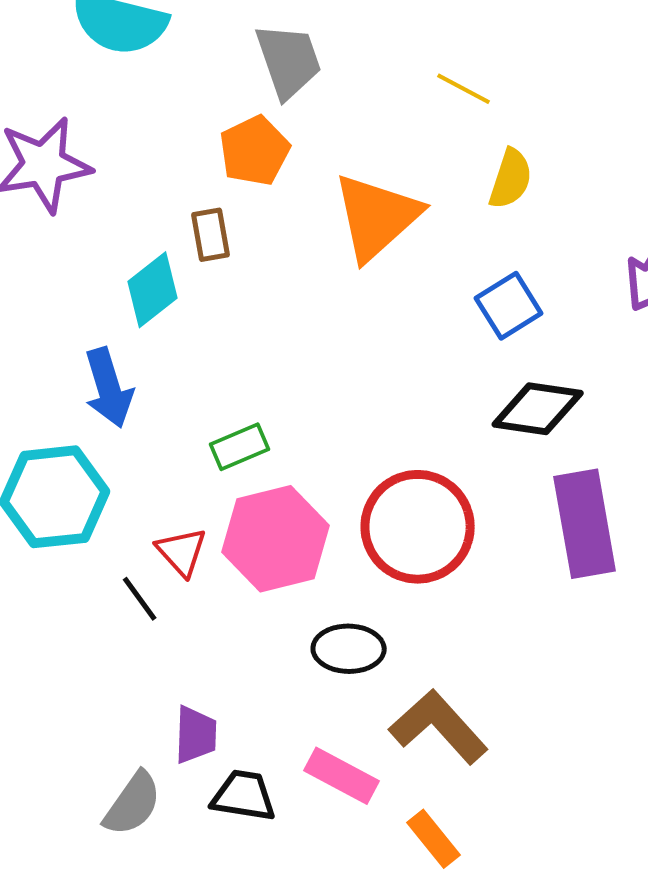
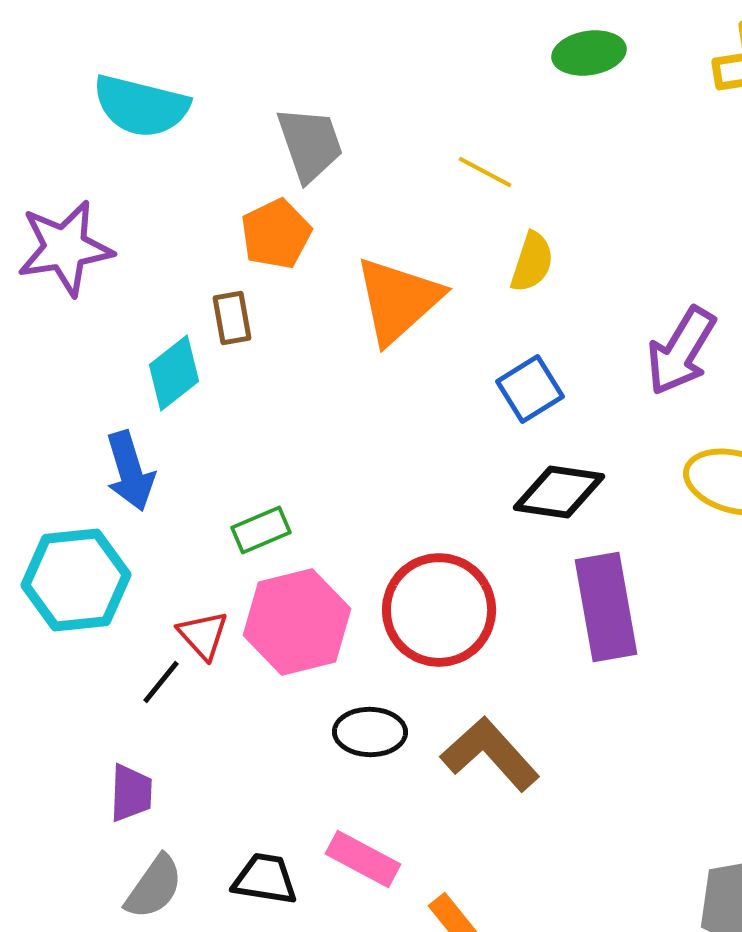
black line: (140, 599) -> (161, 682), turned 75
brown L-shape: (439, 727) -> (490, 754), moved
purple trapezoid: (196, 735) -> (131, 793), moved

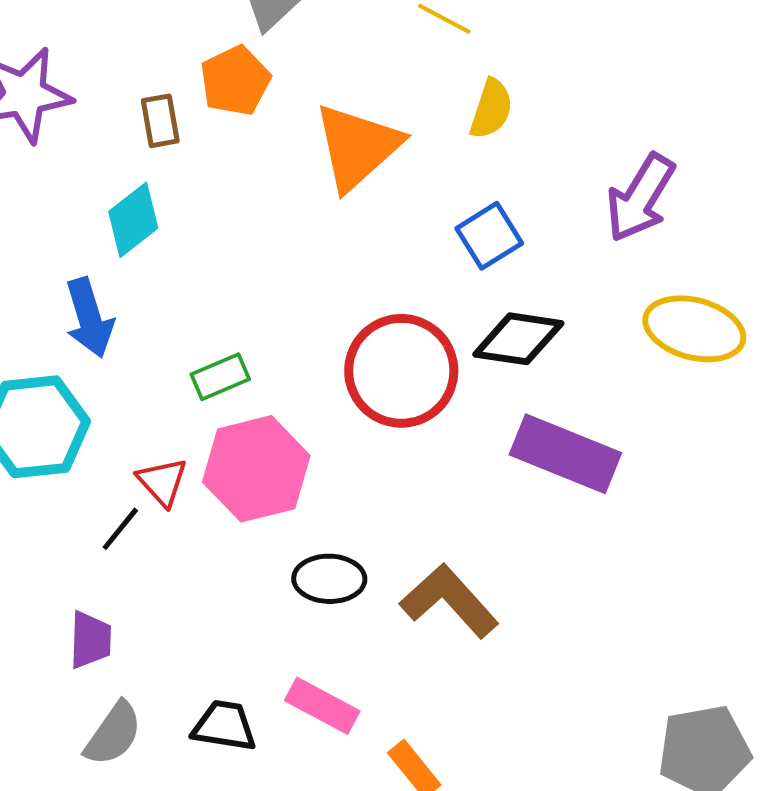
brown rectangle: (232, 318) -> (160, 121), moved
purple rectangle: (606, 607) -> (565, 454), turned -58
red circle: (439, 610) -> (401, 371), moved

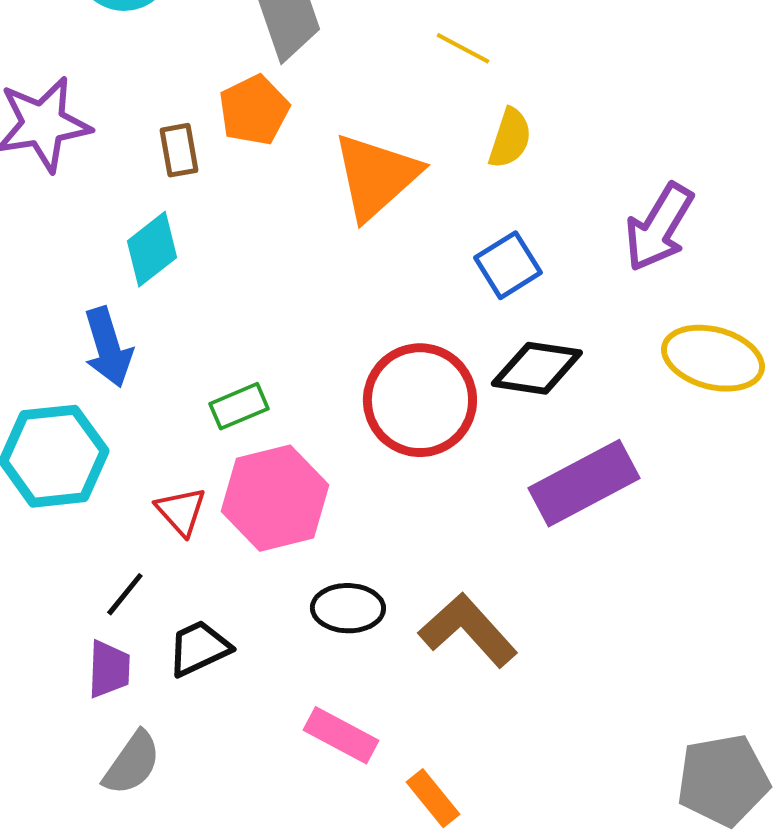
purple rectangle: (565, 454) -> (584, 483), turned -50
black line: (120, 529) -> (125, 594), moved
black trapezoid: (224, 726) -> (199, 648), moved, turned -34

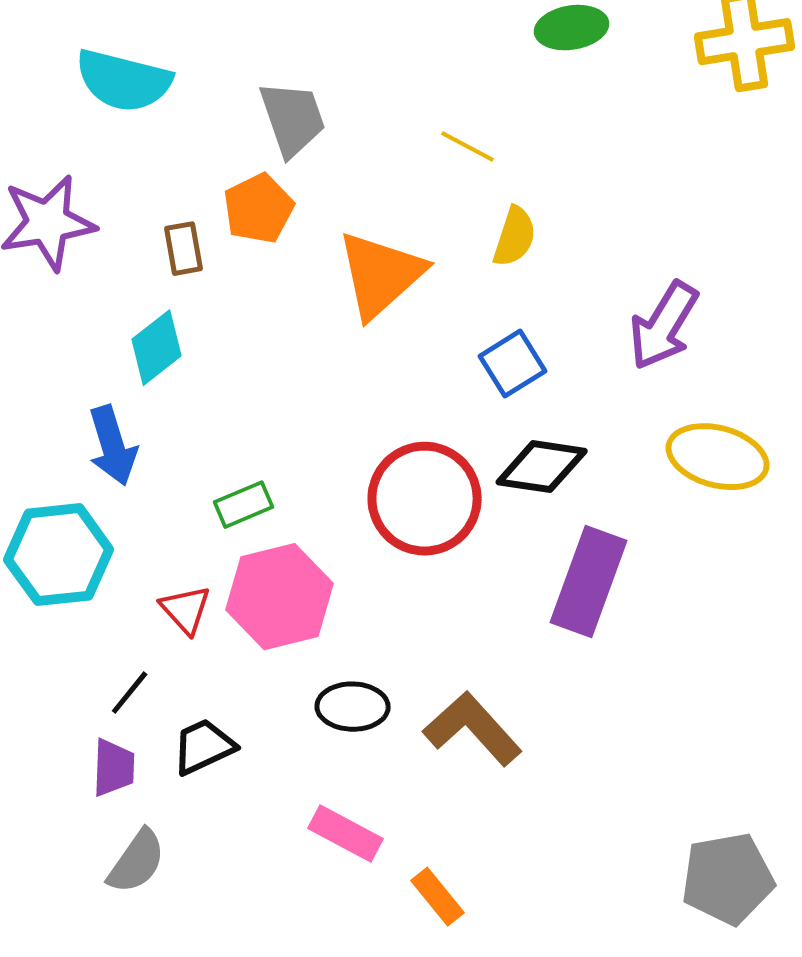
purple rectangle: (584, 483) -> (589, 582), turned -42

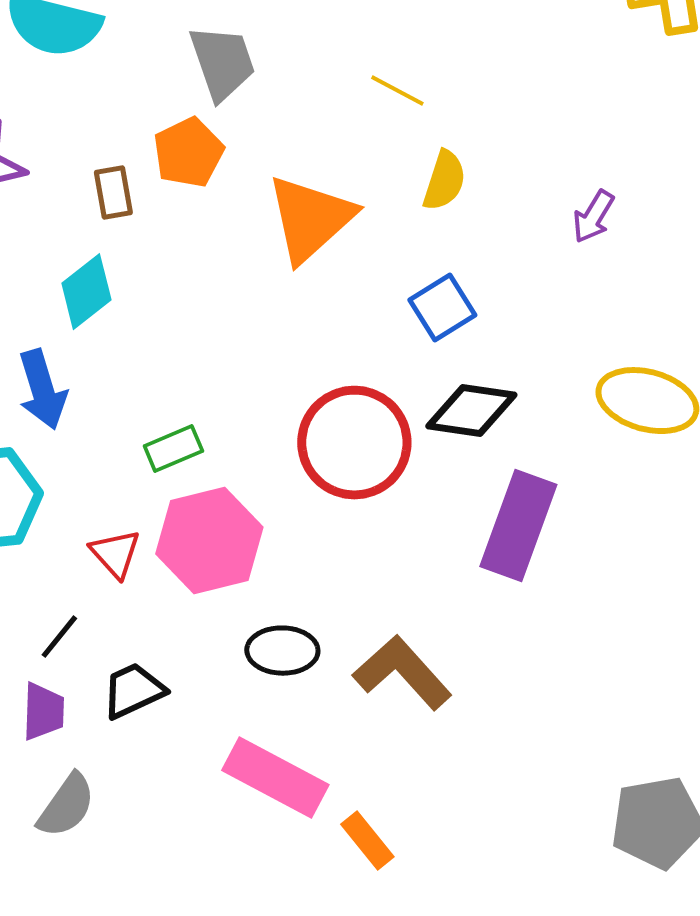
purple arrow: (664, 326) -> (593, 217), moved, size x0.6
pink rectangle: (346, 834) -> (275, 778), size x1.4

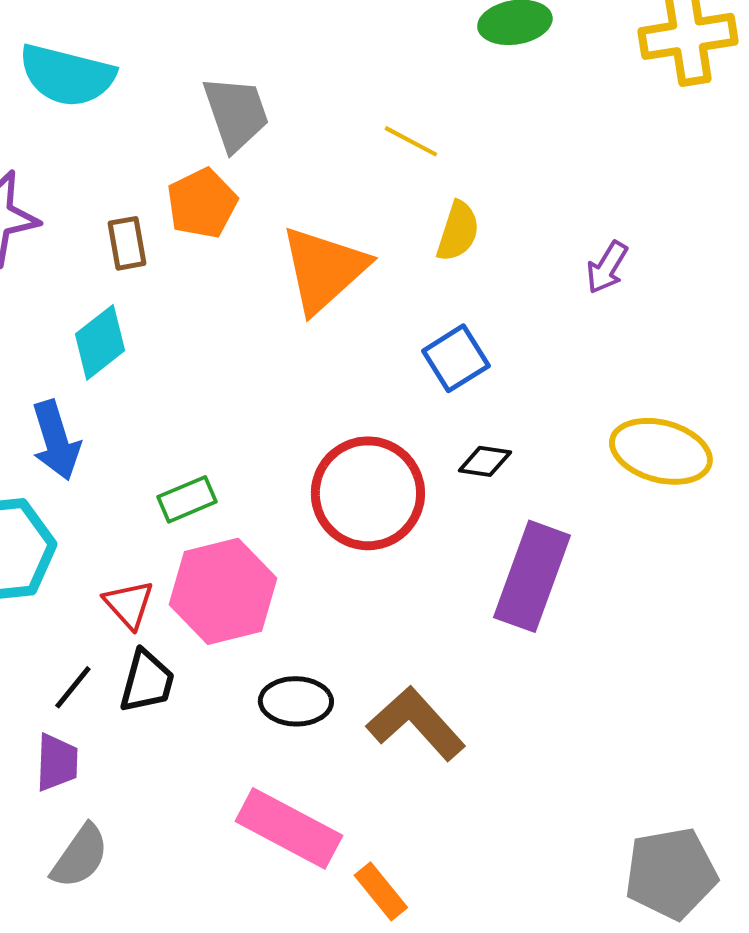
black diamond: (471, 411) -> (485, 461), size x0.6
black trapezoid: (133, 691) -> (147, 681), moved, turned 130

